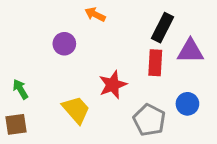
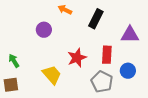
black rectangle: (163, 28) -> (96, 19), moved
red rectangle: (155, 63) -> (107, 55), moved

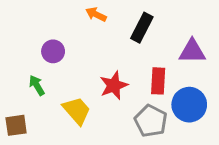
purple circle: (44, 30) -> (53, 51), moved
green arrow: (14, 61) -> (37, 85), moved
blue circle: (128, 71) -> (189, 105), size x1.5

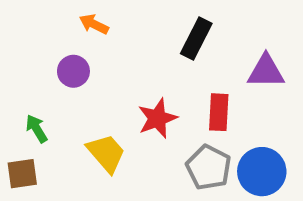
orange arrow: (96, 14) -> (94, 24), moved
green arrow: (37, 85) -> (37, 129), moved
blue circle: (189, 105) -> (262, 172), moved

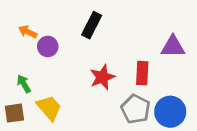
orange arrow: (94, 24) -> (28, 32), moved
black rectangle: (196, 38) -> (92, 25), moved
yellow trapezoid: (106, 153) -> (49, 108), moved

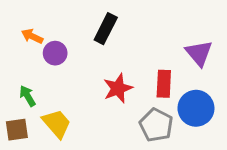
purple triangle: (173, 46) -> (199, 53), turned 50
blue circle: (170, 112) -> (196, 108), moved

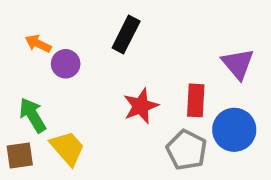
green arrow: (28, 96) -> (33, 115), size x1.4

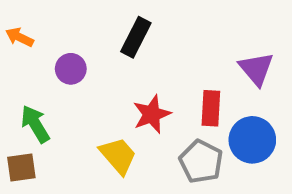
orange arrow: (38, 44) -> (19, 37), moved
yellow trapezoid: (67, 148) -> (118, 156), moved

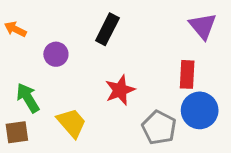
purple triangle: (256, 69) -> (203, 26), moved
red rectangle: (211, 108) -> (187, 74), moved
yellow trapezoid: (118, 156) -> (72, 123), moved

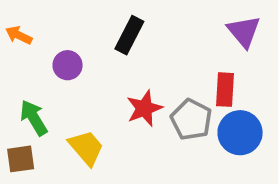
gray pentagon: (159, 128) -> (191, 120), moved

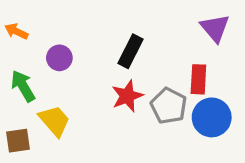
black rectangle: (129, 35) -> (131, 51), moved
green arrow: (34, 118) -> (23, 86), moved
yellow trapezoid: (86, 148) -> (54, 121), moved

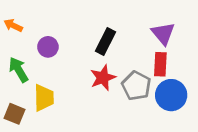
purple triangle: (215, 28) -> (163, 33), moved
yellow trapezoid: (54, 121) -> (44, 98), turned 40
brown square: (18, 141) -> (14, 114), turned 30

